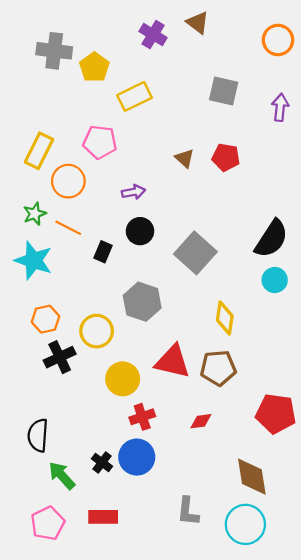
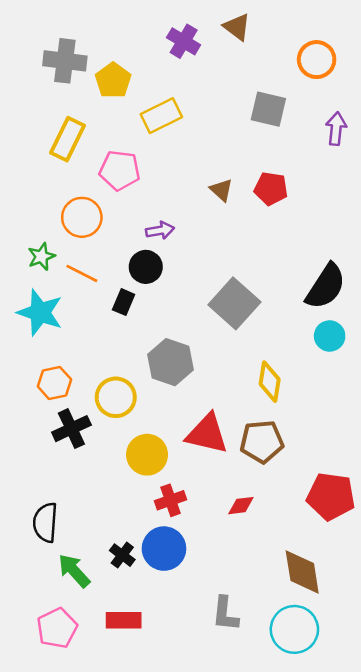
orange circle: (278, 40) -> (317, 60), moved
yellow rectangle: (39, 151) -> (67, 139), moved
black circle: (140, 231) -> (146, 267), moved

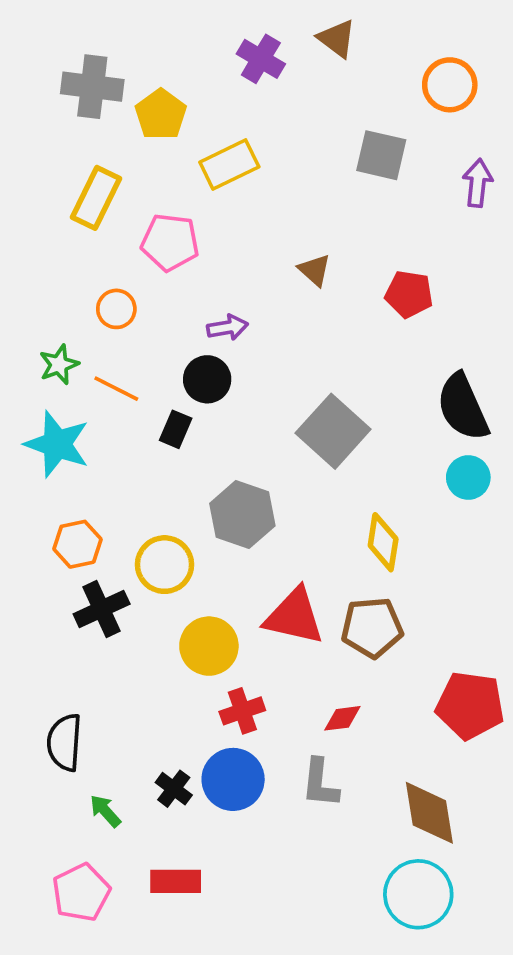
red pentagon: (271, 189) -> (409, 294), moved
orange circle: (82, 217) -> (116, 309), size x0.7
black semicircle: (326, 286) -> (463, 407), turned 123
green arrow: (74, 571) -> (105, 811), size x0.7
gray L-shape: (225, 614) -> (320, 783), moved

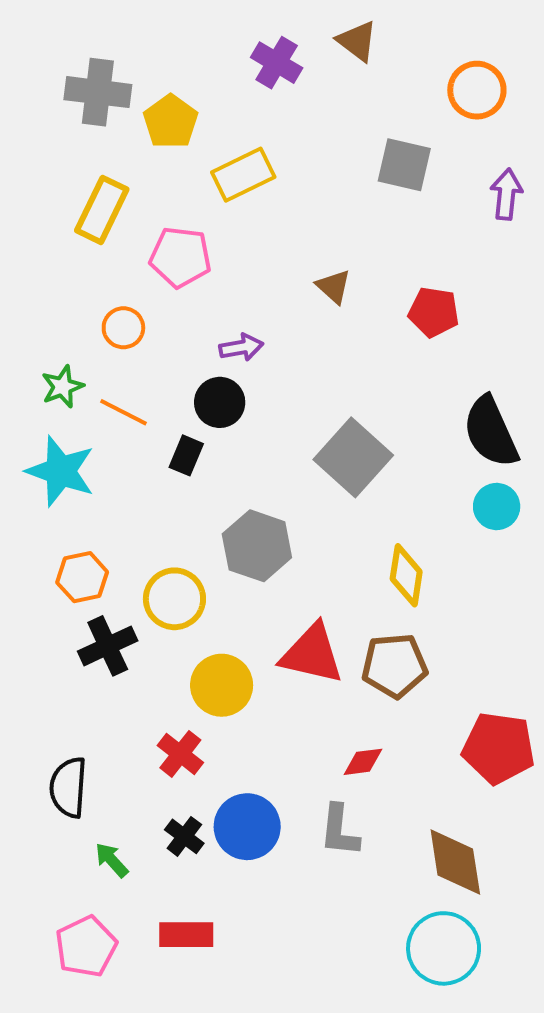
red cross: (242, 711) -> (180, 754), moved, turned -33

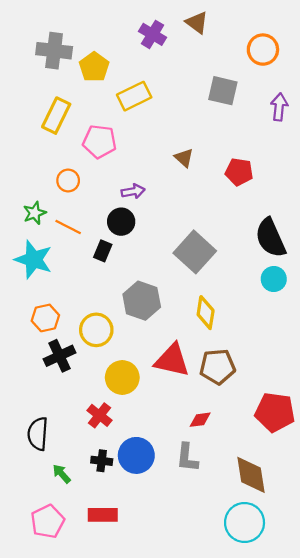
yellow diamond: (406, 575) -> (206, 313), moved
black cross: (184, 836) -> (102, 461), turned -30

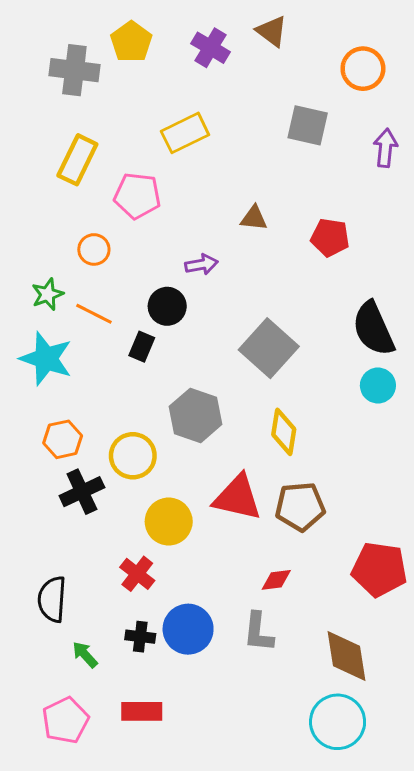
yellow pentagon: (94, 67) -> (131, 42), moved
brown triangle: (184, 158) -> (254, 218), turned -36
purple arrow: (133, 191) -> (202, 264), moved

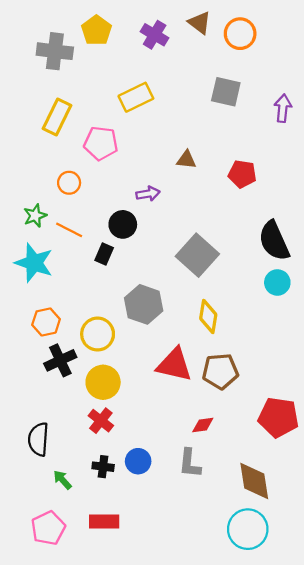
orange circle: (363, 69) -> (240, 34), moved
yellow circle: (169, 522) -> (103, 382), moved
blue circle: (188, 629) -> (138, 461), size x0.7

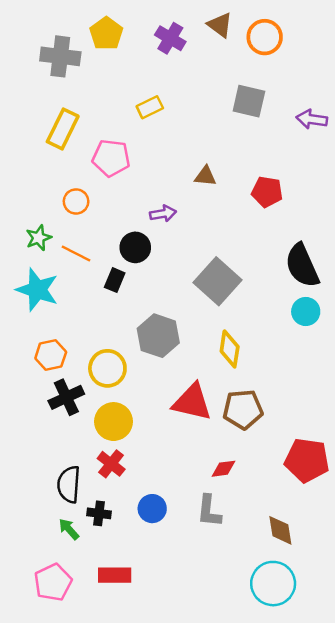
yellow rectangle: (136, 97) -> (150, 107), size x0.7
purple arrow: (283, 108) -> (312, 119), turned -88
black semicircle: (38, 439) -> (69, 484), moved
black cross: (103, 467) -> (99, 513), moved
brown diamond: (254, 481) -> (280, 530), size x0.7

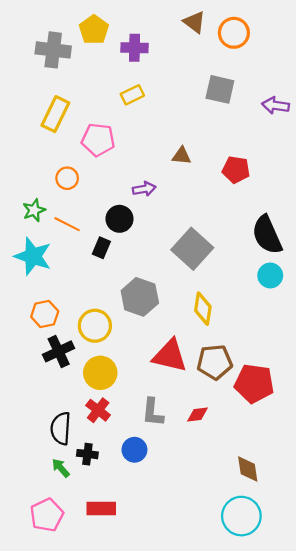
purple cross: (170, 38) -> (134, 48), moved, turned -30
red pentagon: (307, 460) -> (254, 383), moved
gray L-shape: (209, 511) -> (153, 412), moved

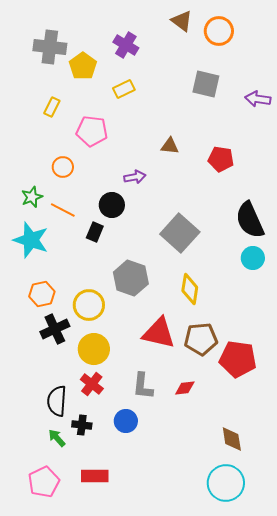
yellow pentagon: (94, 30) -> (83, 66), moved
purple cross: (134, 48) -> (126, 45), turned 30
yellow rectangle: (55, 114) -> (52, 107), size x0.6

